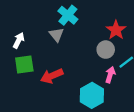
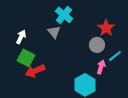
green square: (24, 64) -> (26, 58), turned 36
red arrow: (52, 76) -> (35, 71), moved

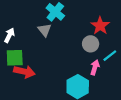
green square: (26, 58) -> (15, 58), turned -30
red arrow: (35, 71) -> (24, 72), turned -144

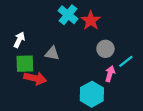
red star: (100, 26) -> (91, 20), moved
gray triangle: (45, 30) -> (52, 53), moved, turned -40

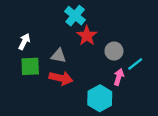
red star: (91, 20) -> (87, 36), moved
red arrow: (35, 78) -> (61, 78), moved

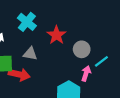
cyan cross: (75, 16) -> (27, 22), moved
red arrow: (61, 78) -> (19, 75), moved

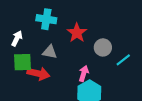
cyan cross: (27, 22) -> (46, 19), turned -30
pink arrow: (86, 73) -> (84, 74), moved

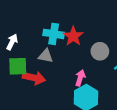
cyan cross: (46, 19) -> (54, 34), moved

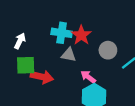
gray triangle: (46, 56) -> (69, 55), moved
pink arrow: (80, 78) -> (88, 77), turned -70

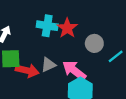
gray triangle: (69, 55) -> (48, 65), moved, turned -35
pink arrow: (88, 77) -> (74, 71), size x1.5

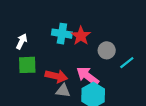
gray triangle: (48, 65) -> (63, 91), moved, turned 32
red arrow: (27, 71) -> (56, 76), moved

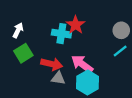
cyan cross: (62, 34) -> (61, 34), moved
gray circle: (107, 50) -> (121, 30), moved
green square: (27, 65) -> (23, 53), turned -30

